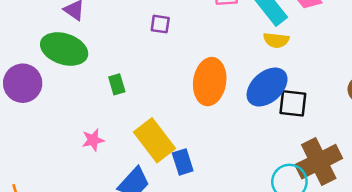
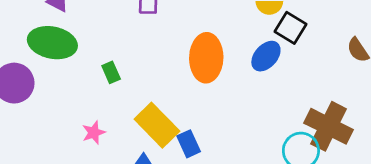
blue ellipse: (267, 87) -> (266, 56), size x0.7
black square: (293, 103) -> (290, 28), moved, turned 32
brown cross: (319, 162) -> (329, 126), turned -30

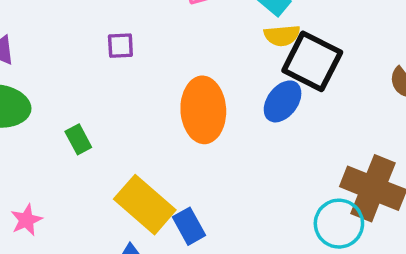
black square: (290, 28) -> (312, 61), size x1.4
pink star: (94, 133) -> (26, 220), moved

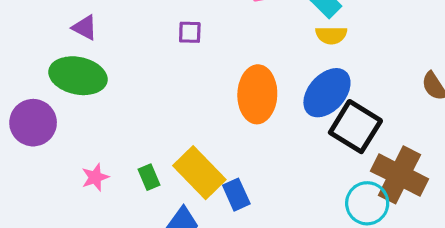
black square: (312, 61) -> (355, 127), moved
blue ellipse: (283, 101) -> (327, 93), size x1.4
green rectangle: (78, 139) -> (149, 177), moved

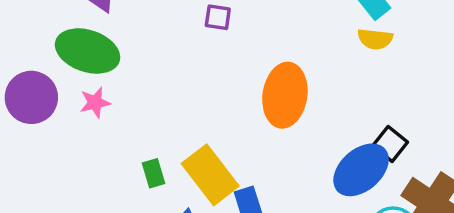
blue ellipse: (327, 93) -> (361, 170), moved
black square: (355, 127) -> (390, 144), size x0.6
pink star: (95, 177) -> (95, 103), moved

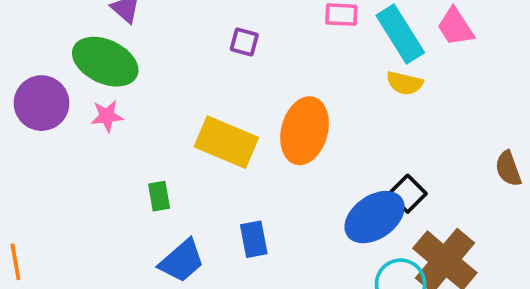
yellow rectangle: (210, 175) -> (226, 142), moved, turned -36

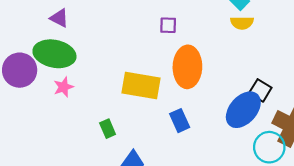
purple square: (244, 42) -> (168, 25), moved
purple circle: (42, 103) -> (20, 70), moved
blue rectangle: (254, 239) -> (180, 121), moved

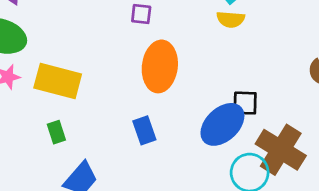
yellow rectangle: (141, 85) -> (58, 81), moved
black square: (260, 90) -> (245, 103), turned -35

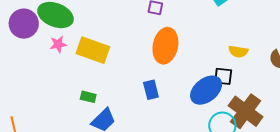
yellow semicircle: (231, 19) -> (238, 51), moved
green rectangle: (56, 132) -> (88, 97), moved, turned -63

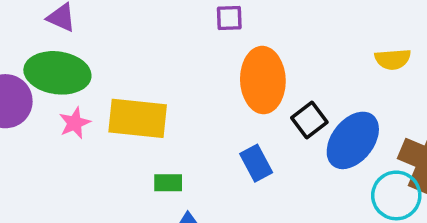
black square: (223, 76) -> (309, 120), moved, turned -30
green rectangle: (88, 97) -> (168, 183), moved

